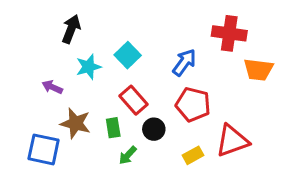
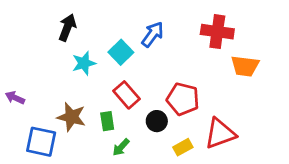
blue arrow: (184, 62) -> (153, 34), moved
purple arrow: (52, 87) -> (15, 98), moved
black circle: (154, 129) -> (157, 121), moved

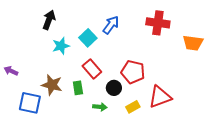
orange trapezoid: (245, 66) -> (193, 43), moved
green arrow: (121, 147) -> (100, 107), moved, turned -128

